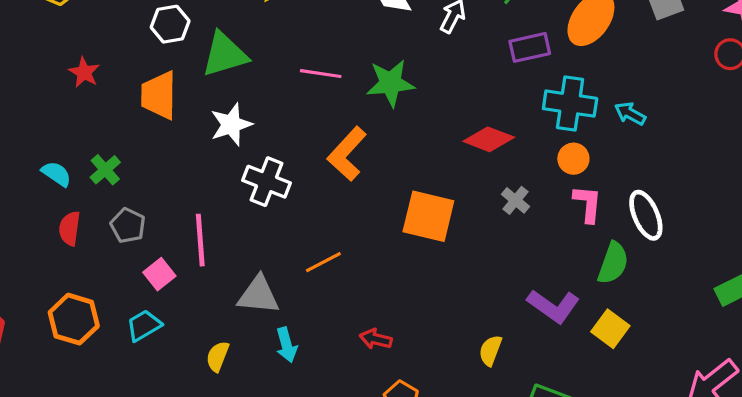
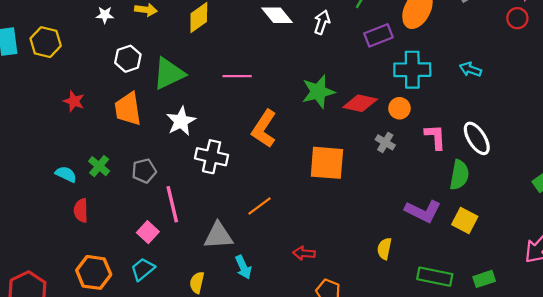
green star: (390, 83) -> (318, 92), moved
cyan arrow: (630, 114) -> (470, 69), moved
orange circle: (573, 159) -> (399, 108), moved
gray pentagon: (128, 225) -> (144, 171), moved, turned -30

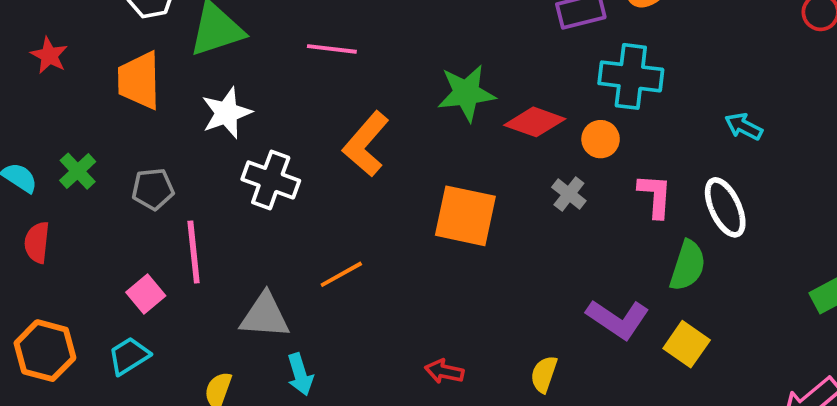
cyan arrow: (470, 69) -> (744, 126), moved
red arrow: (304, 253) -> (444, 371), moved

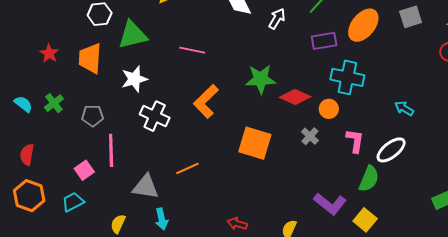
red star: (49, 55) -> (49, 53), moved
white ellipse: (725, 207) -> (391, 150), turned 72
red semicircle: (37, 242) -> (27, 154), moved

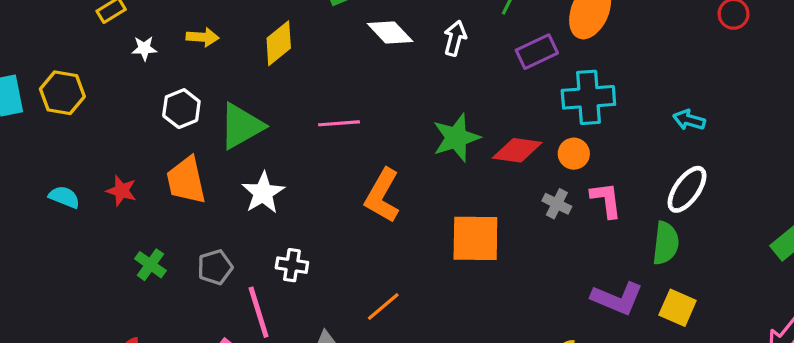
cyan semicircle: (23, 104) -> (64, 197), moved
white cross: (155, 116) -> (292, 265), moved, size x0.7
pink L-shape: (355, 141) -> (606, 200), moved

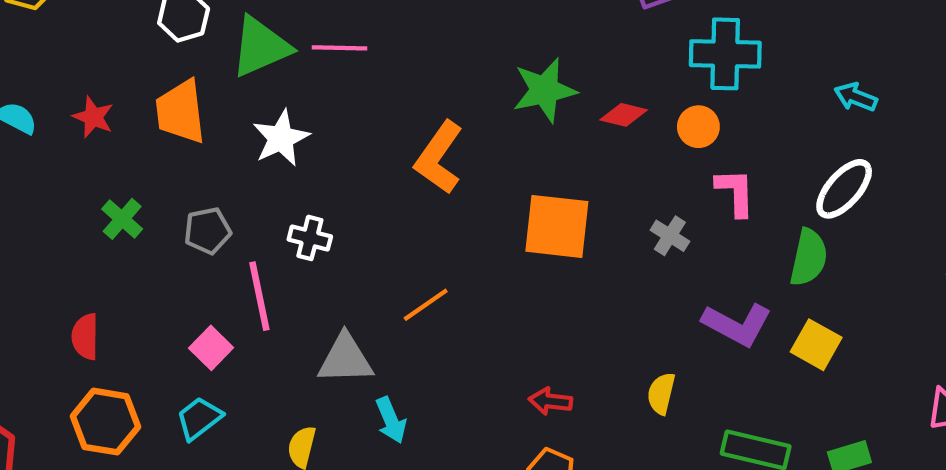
pink line: (339, 123) -> (339, 48), moved
red diamond: (517, 150) -> (624, 115), size x0.7
gray cross: (557, 204) -> (670, 236), moved

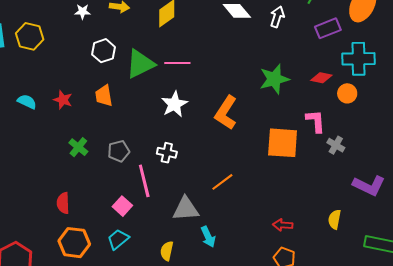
orange trapezoid: (180, 112) -> (104, 96), size x0.7
red diamond: (624, 115) -> (321, 78), moved
white star: (281, 138) -> (174, 104), moved
pink L-shape: (735, 192) -> (316, 121), moved

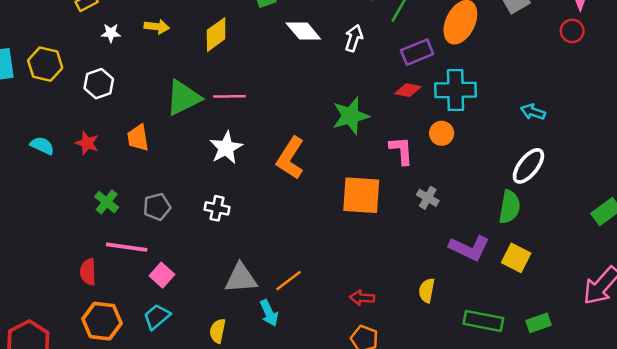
white hexagon: (104, 51) -> (99, 84), moved
red diamond: (321, 78) -> (408, 90), moved
pink L-shape: (316, 121) -> (401, 151), moved
pink line: (144, 181) -> (127, 247), moved, turned -68
orange line: (222, 182) -> (289, 281), moved

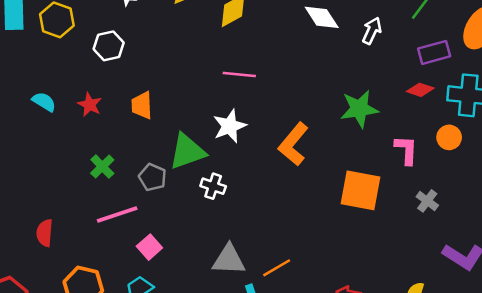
green triangle: (183, 98) -> (187, 151), moved
gray pentagon: (157, 207) -> (153, 177), turned 30
pink line: (127, 247) -> (117, 215), turned -33
red semicircle: (88, 272) -> (45, 233), moved

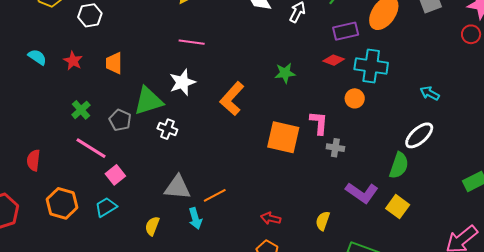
green star: (359, 109) -> (285, 73), size x0.7
pink L-shape: (406, 150) -> (319, 123), moved
gray cross: (427, 201) -> (335, 148), turned -30
pink line: (117, 215) -> (91, 148), turned 48

